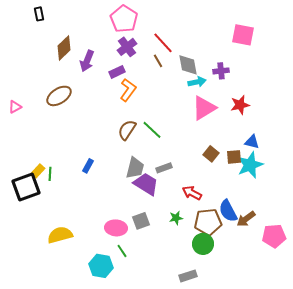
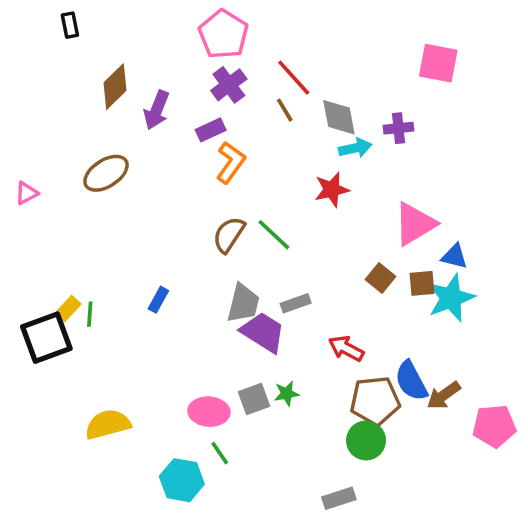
red star: (240, 105) -> (332, 190), moved
pink triangle: (204, 108) -> (415, 224), moved
green star: (176, 218) -> (287, 394), moved

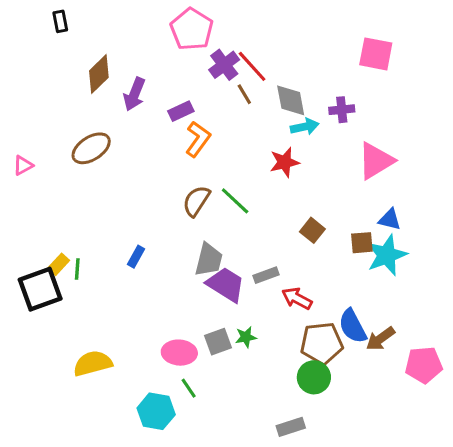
purple cross: (229, 85) -> (224, 65), moved
pink triangle: (415, 224) -> (376, 161), moved
brown square: (380, 278) -> (312, 230), moved
gray rectangle: (296, 303) -> (266, 275), moved

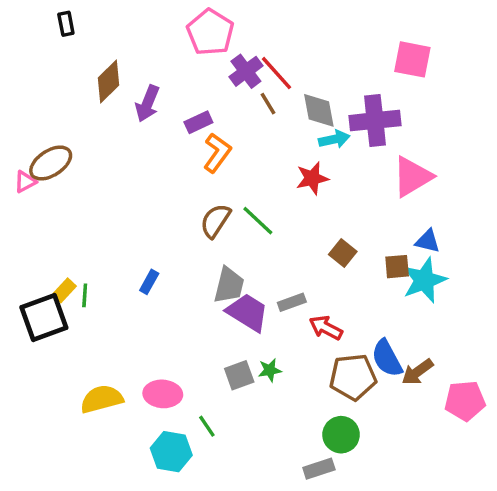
purple cross: (342, 110) -> (375, 121), size x1.8
brown ellipse: (91, 148) -> (51, 163), moved
pink ellipse: (179, 353) -> (163, 394), moved
green circle: (314, 377) -> (341, 435), moved

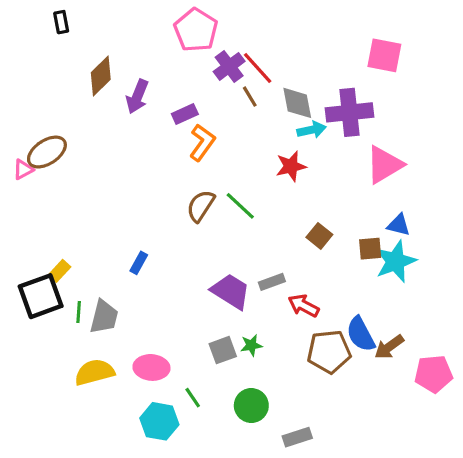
gray trapezoid: (229, 285) -> (104, 317), moved
green line: (85, 295) -> (79, 312), moved
green circle: (341, 435) -> (251, 406), moved

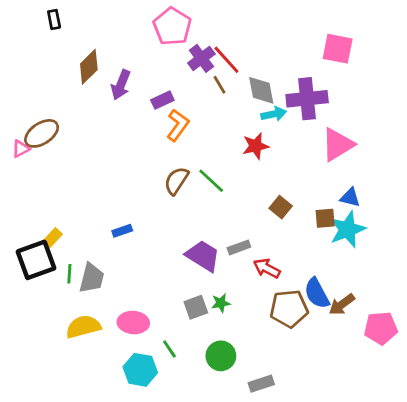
blue rectangle: (139, 263) -> (122, 231), turned 42

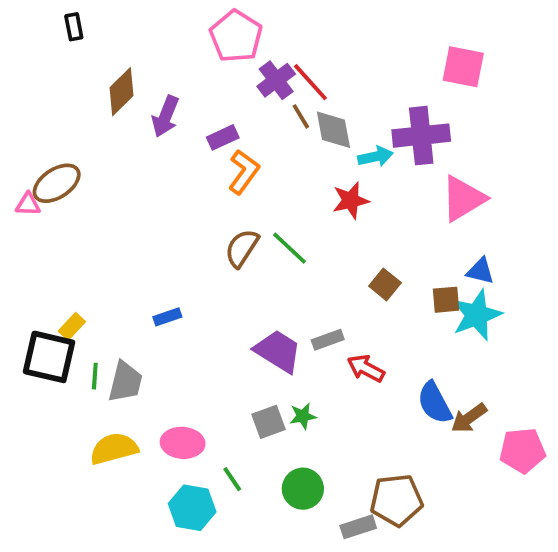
gray diamond: (261, 90) -> (333, 130), moved
pink triangle: (21, 149) -> (28, 204), turned 30
black square: (36, 260) -> (49, 357), turned 33
brown pentagon: (289, 309) -> (396, 500), moved

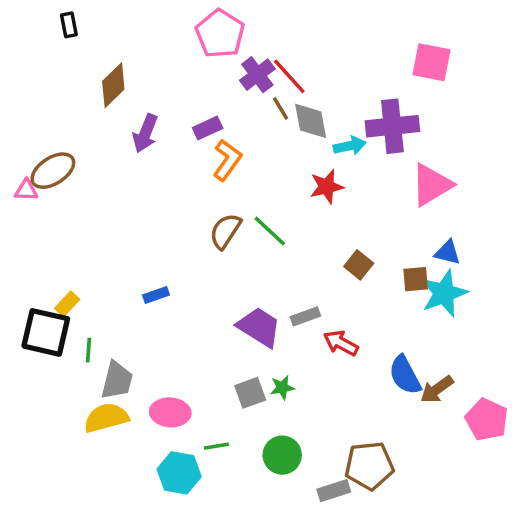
purple arrow: (165, 116) -> (145, 133), moved
gray trapezoid: (125, 382) -> (117, 380), moved
pink pentagon: (522, 450) -> (487, 419), turned 30
green line: (232, 479) -> (216, 446), turned -65

